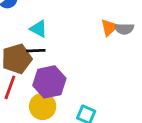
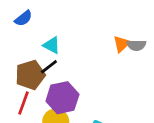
black line: (36, 51) -> (49, 67), turned -36

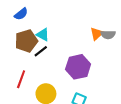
brown pentagon: (30, 75) -> (26, 41), moved
purple hexagon: (62, 98) -> (78, 67), moved

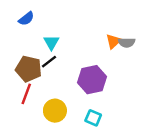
cyan triangle: (43, 35) -> (51, 43), turned 32
brown pentagon: (26, 41) -> (29, 69), moved, turned 30

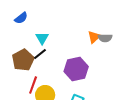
brown pentagon: (29, 69) -> (23, 60), turned 30
red line: (26, 94) -> (33, 85), moved

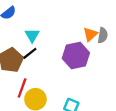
gray semicircle: (105, 38) -> (103, 35), turned -80
purple hexagon: (76, 69) -> (76, 56), moved

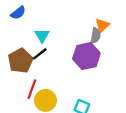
orange triangle: (90, 34) -> (102, 25), moved
gray semicircle: (103, 35) -> (96, 36), moved

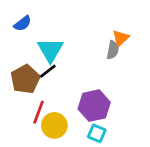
cyan triangle: (42, 36) -> (50, 50), size x1.5
purple hexagon: (86, 56) -> (94, 106), moved

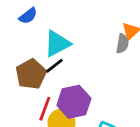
cyan triangle: (50, 50) -> (57, 44), turned 32
purple hexagon: (94, 106) -> (74, 102), moved

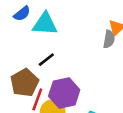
cyan triangle: (57, 44) -> (45, 24), moved, turned 32
brown pentagon: (31, 74) -> (25, 83), moved

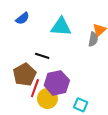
cyan triangle: (45, 24) -> (61, 27), moved
black line: (46, 60) -> (42, 56), turned 56

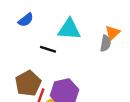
black line: (42, 56) -> (48, 49), moved

